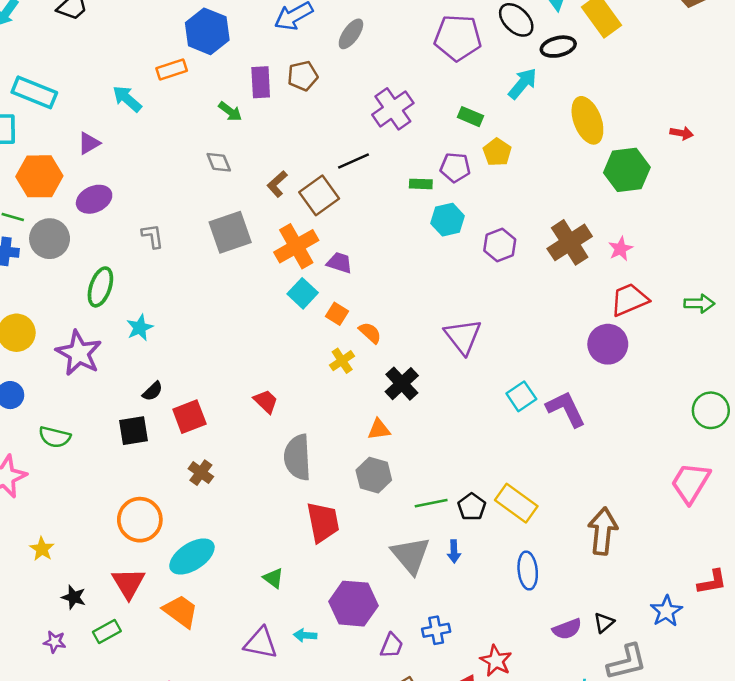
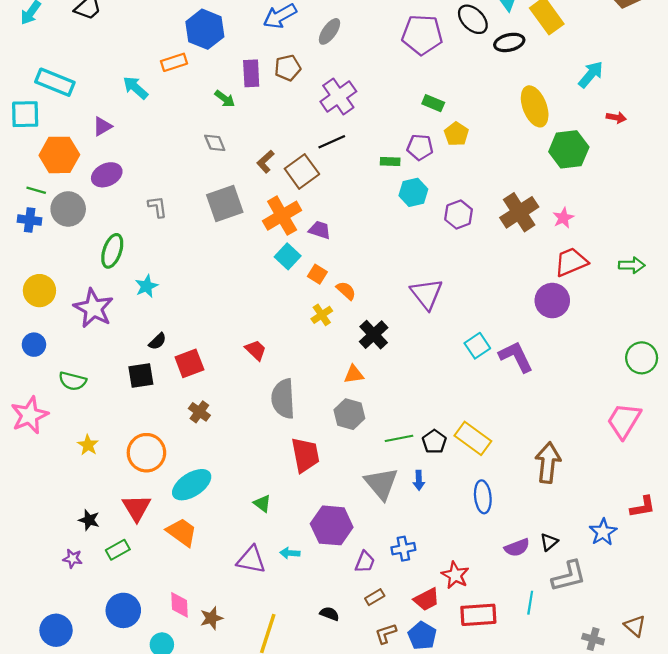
cyan arrow: (523, 83) -> (591, 74), moved
purple cross: (393, 109) -> (338, 96), moved
yellow star: (42, 549) -> (88, 445), moved

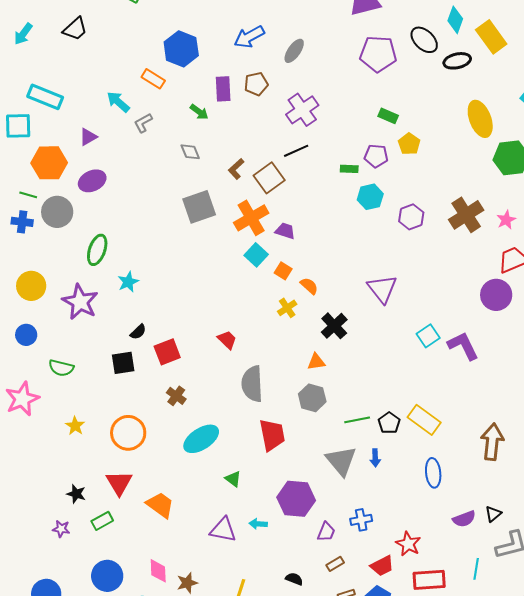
orange rectangle: (174, 62) -> (153, 79), turned 50
gray L-shape: (157, 207) -> (143, 123), moved, turned -110
cyan ellipse: (192, 485) -> (201, 439), moved

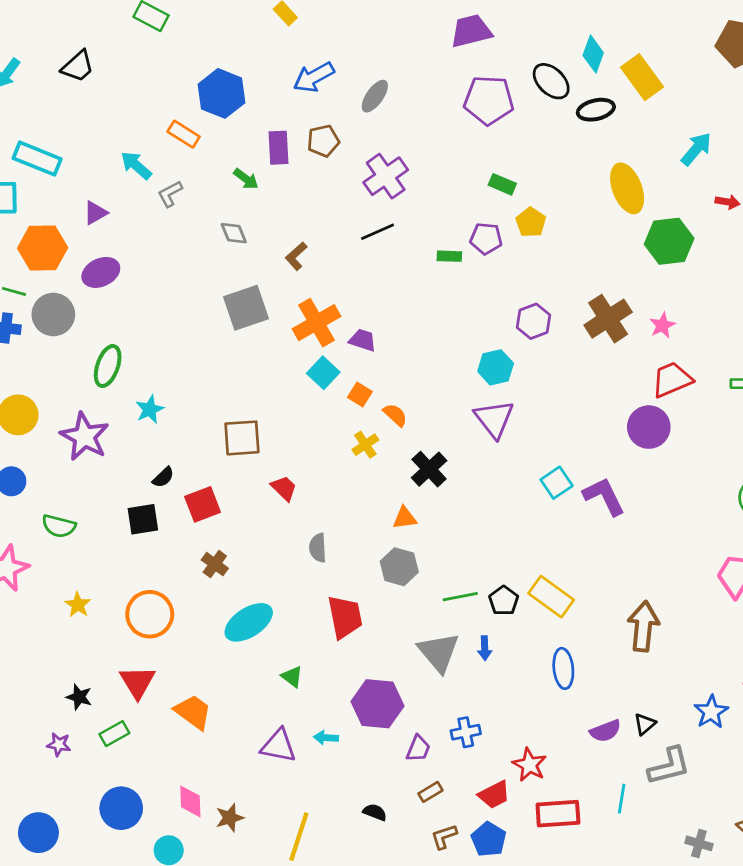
brown square: (269, 178) -> (242, 438), moved, turned 32
cyan hexagon: (370, 197) -> (496, 367), moved
gray semicircle: (252, 384) -> (318, 548), size x0.6

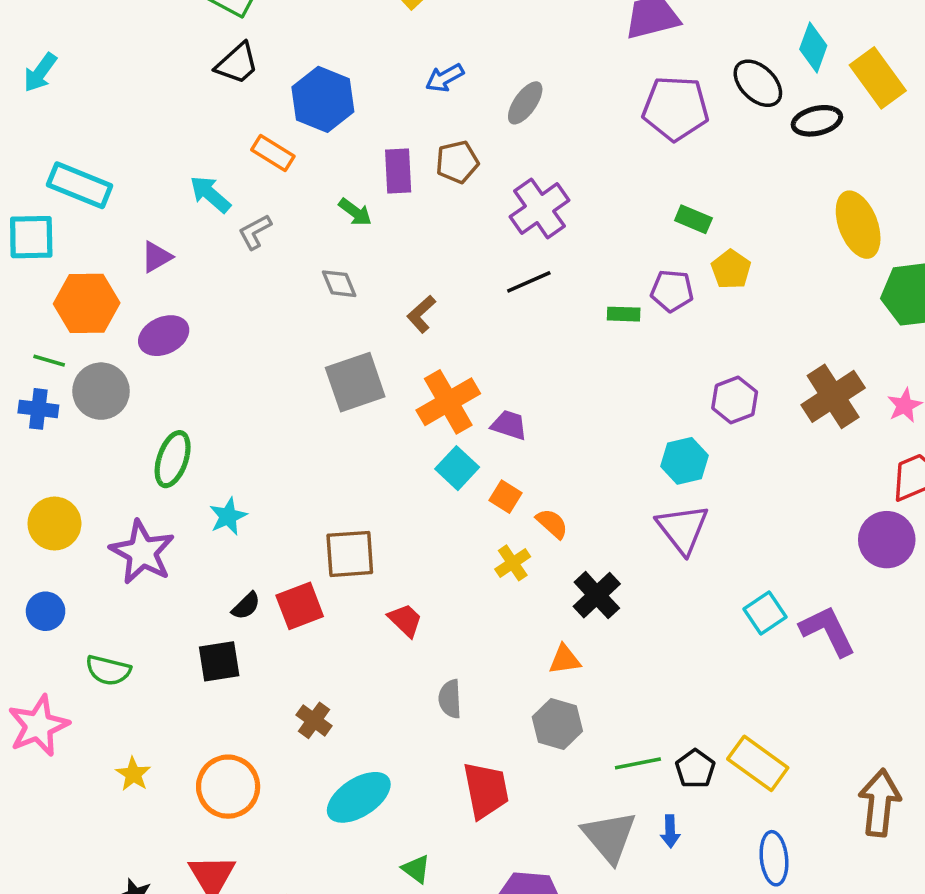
black trapezoid: (78, 66) -> (237, 64), moved
blue arrow: (314, 77) -> (445, 78), size x0.7
red square: (203, 504) -> (300, 606), moved

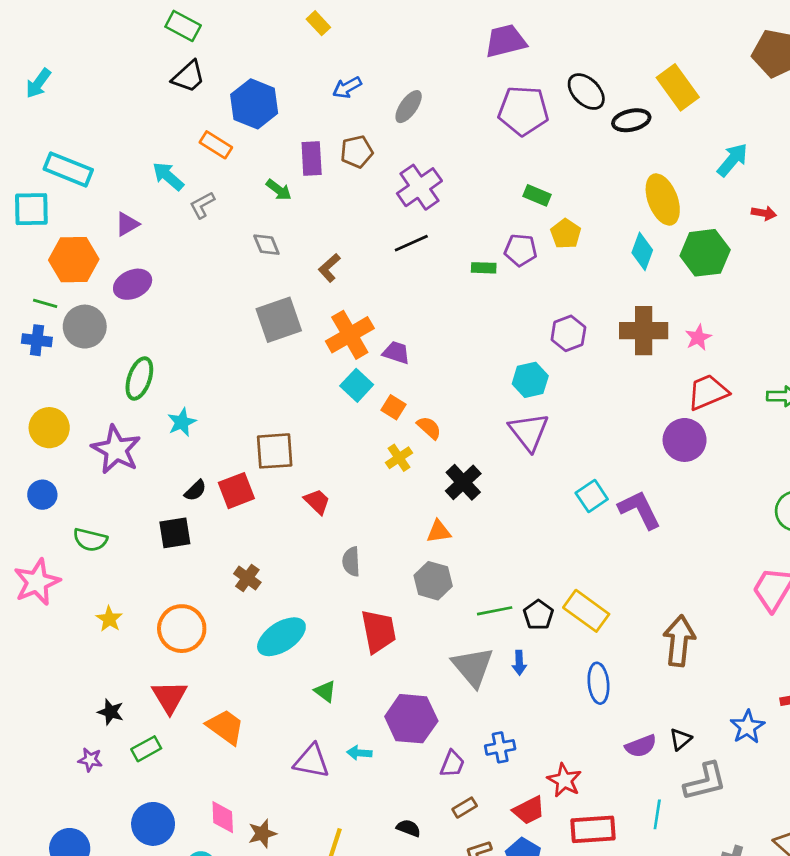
cyan diamond: (813, 47) -> (642, 251), moved
brown cross: (833, 396) -> (644, 331), turned 33

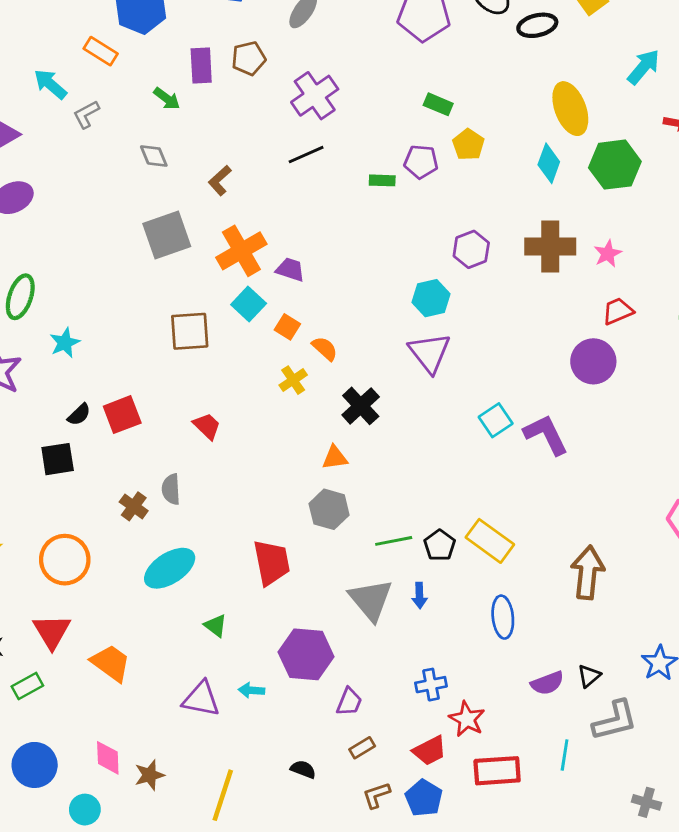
red trapezoid: (708, 392) -> (618, 311), size x0.7
brown square: (275, 451) -> (190, 331), moved
gray semicircle: (351, 562) -> (171, 489), moved
blue cross: (500, 747) -> (431, 685), moved

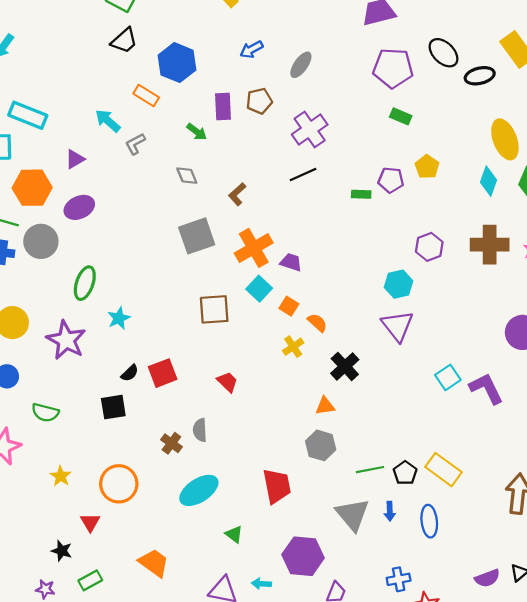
green rectangle: (438, 104) -> (401, 116), moved
blue ellipse: (503, 617) -> (429, 521), moved
red triangle: (52, 631) -> (90, 522), moved, size x0.7

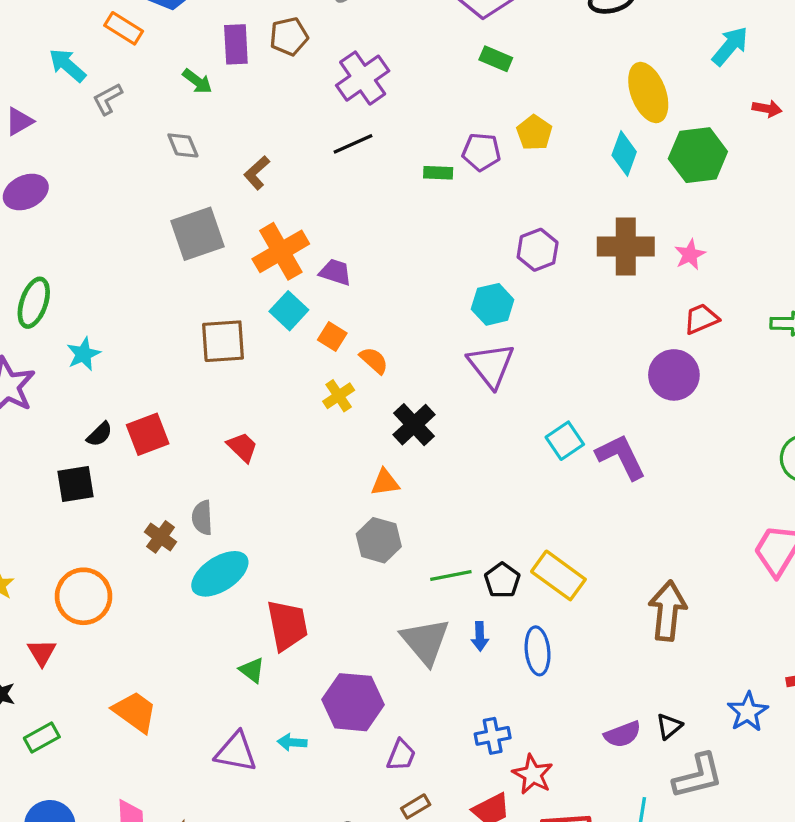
red trapezoid: (277, 486) -> (287, 625), moved
cyan ellipse: (199, 490) -> (220, 574), moved

